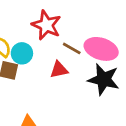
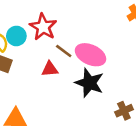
cyan circle: (22, 53) -> (16, 36), moved

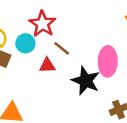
cyan circle: (16, 36) -> (25, 43), moved
pink ellipse: (90, 55) -> (108, 61), moved, turned 64

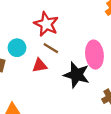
red star: (42, 24) -> (46, 24), moved

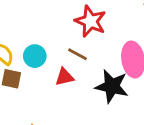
red star: (46, 24) -> (90, 21), moved

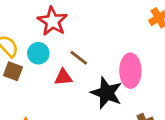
red star: (90, 21) -> (52, 21), moved

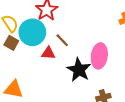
cyan circle: (38, 53) -> (32, 32), size x1.6

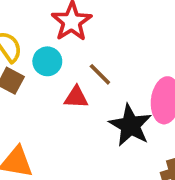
cyan circle: (32, 32) -> (47, 61), size x0.6

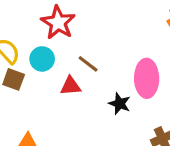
black star: (130, 125) -> (120, 104), size x0.6

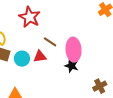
cyan circle: (42, 59) -> (22, 59), moved
pink ellipse: (147, 78) -> (74, 50), moved

